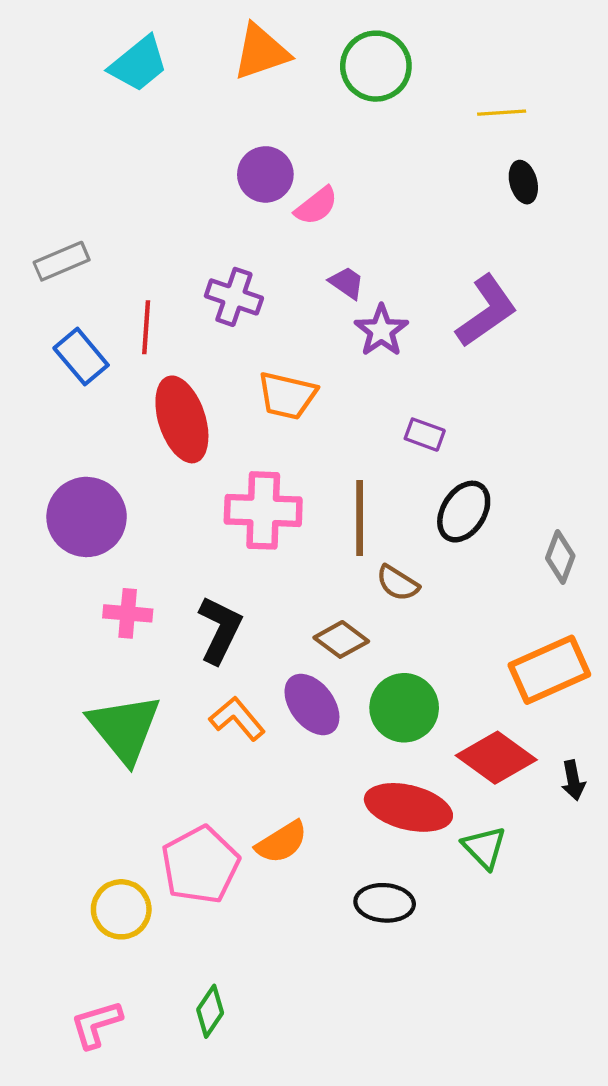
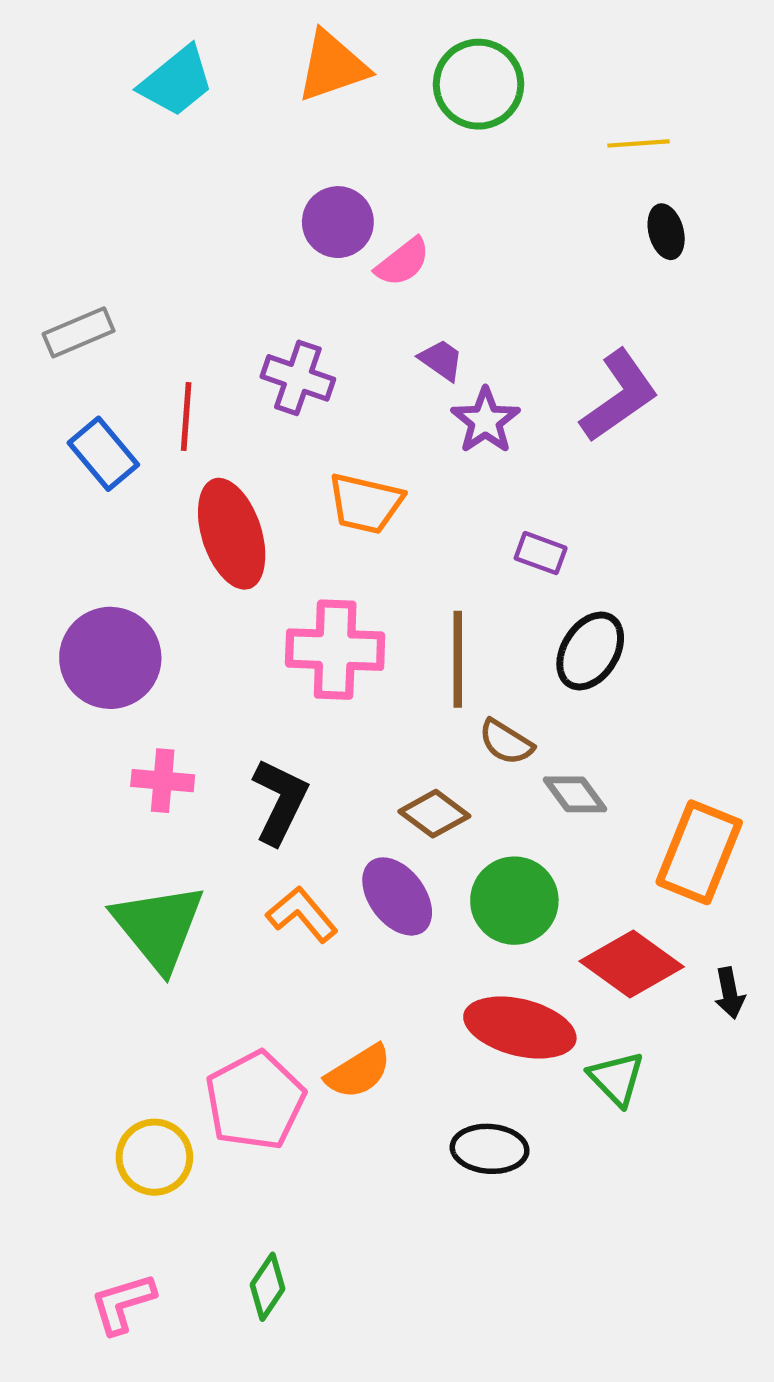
gray diamond: (560, 557) -> (575, 794), moved, turned -57
orange rectangle: (549, 670) -> (699, 852), turned -44

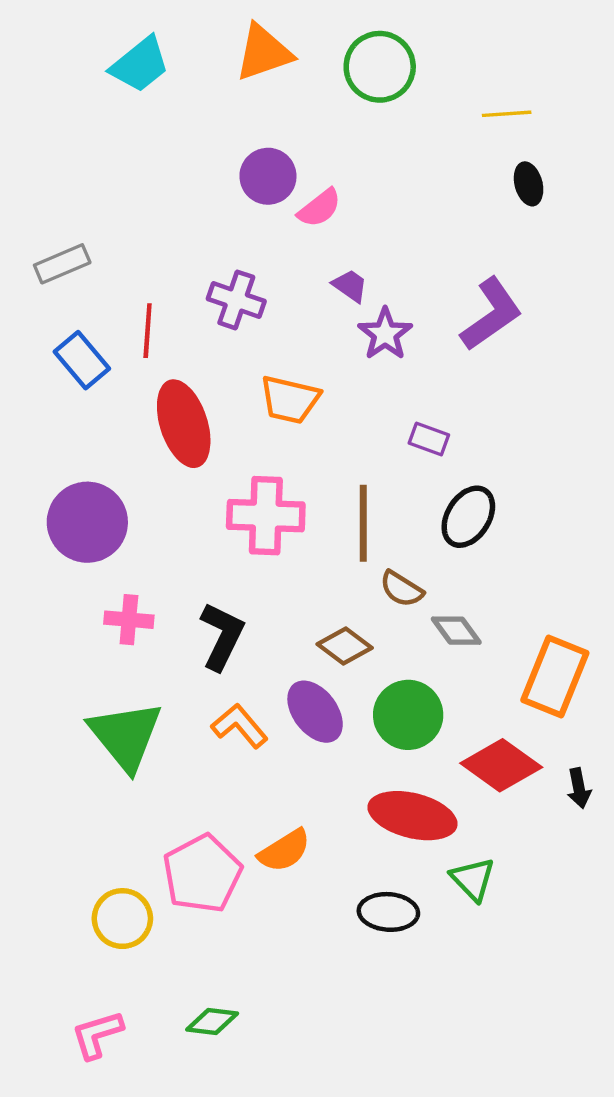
green triangle: (616, 1079) -> (473, 879), moved
green diamond: (268, 1287) -> (212, 1021), turned 63

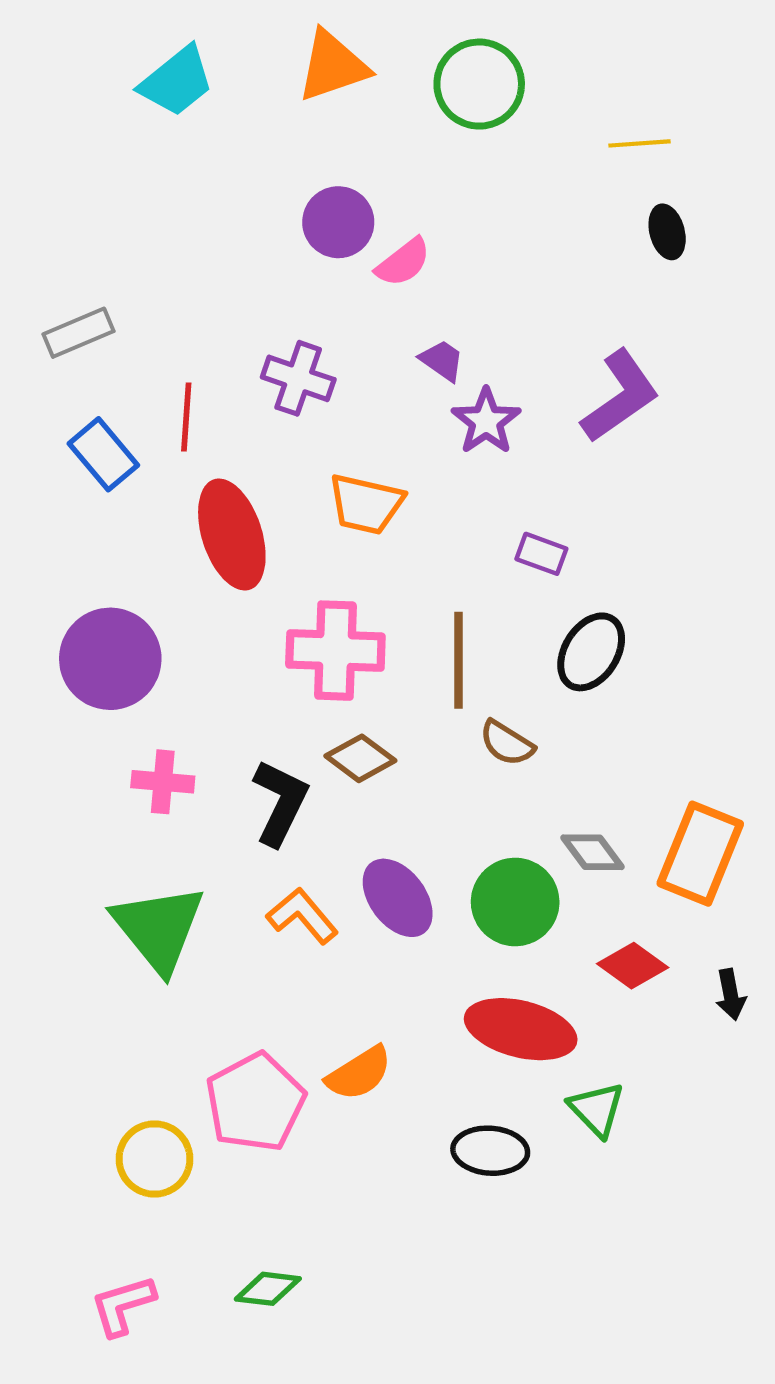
gray diamond: (456, 631) -> (592, 852), moved
brown diamond: (345, 646) -> (360, 758), moved
red diamond: (501, 765) -> (633, 966), size x0.7

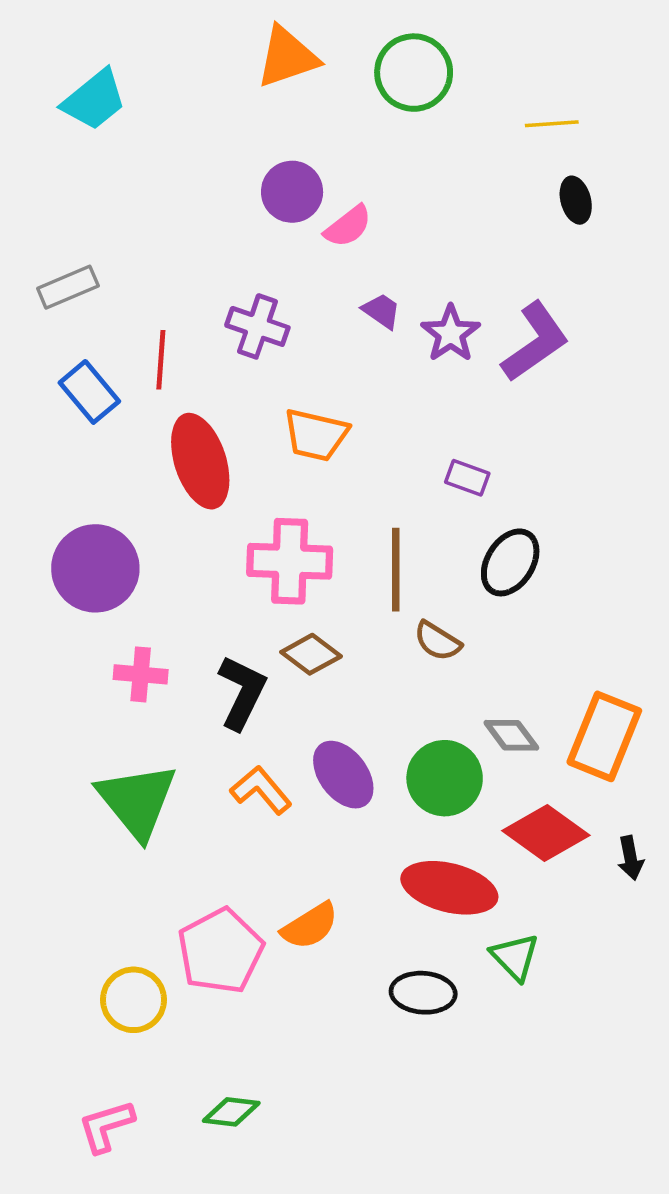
cyan trapezoid: (177, 81) -> (94, 100), moved
purple star: (486, 421) -> (451, 334), moved
red diamond: (633, 966) -> (546, 833), size x1.4

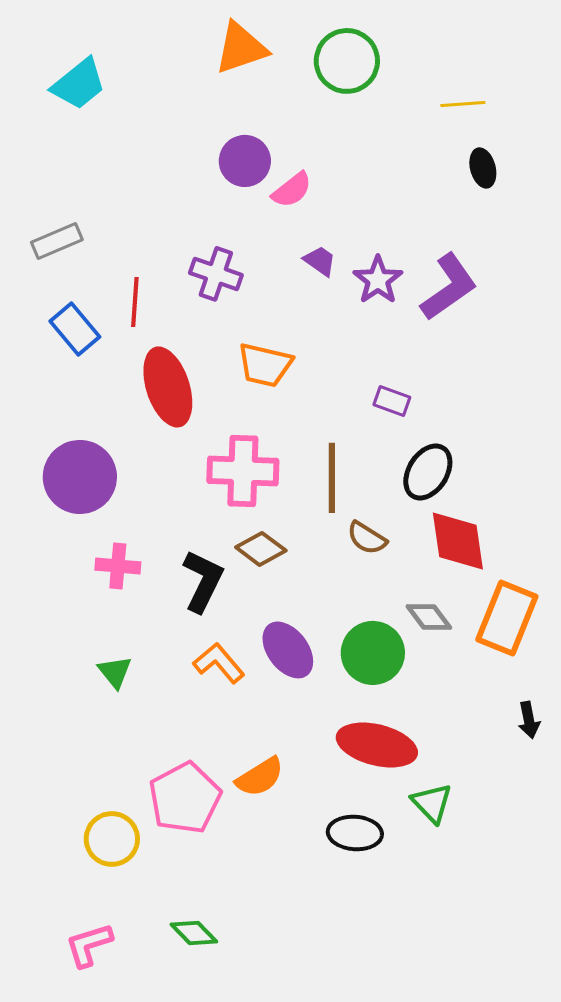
green triangle: (137, 801) -> (115, 672), size x0.5
red diamond: (546, 833) -> (458, 541), moved, turned 46
green diamond: (231, 1112) -> (194, 933), turned 39

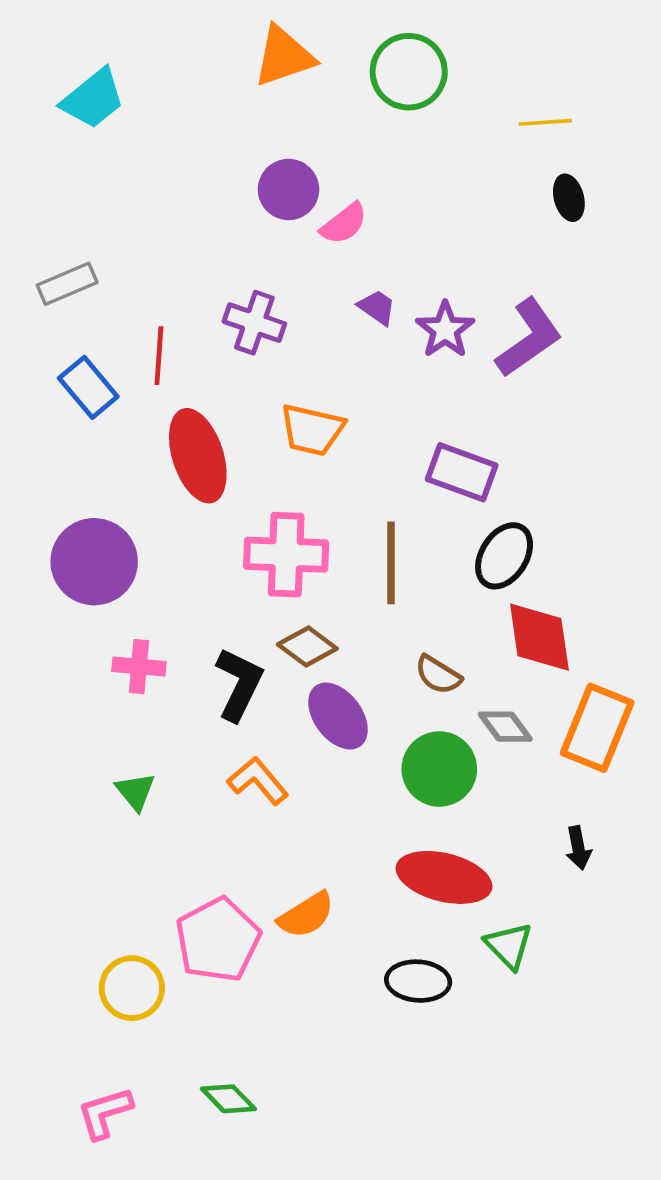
purple rectangle: (392, 401) -> (462, 472), size x1.6
brown semicircle: (367, 538) -> (438, 675), moved
purple ellipse: (288, 650) -> (338, 716), moved
black arrow: (529, 720) -> (578, 848), moved

